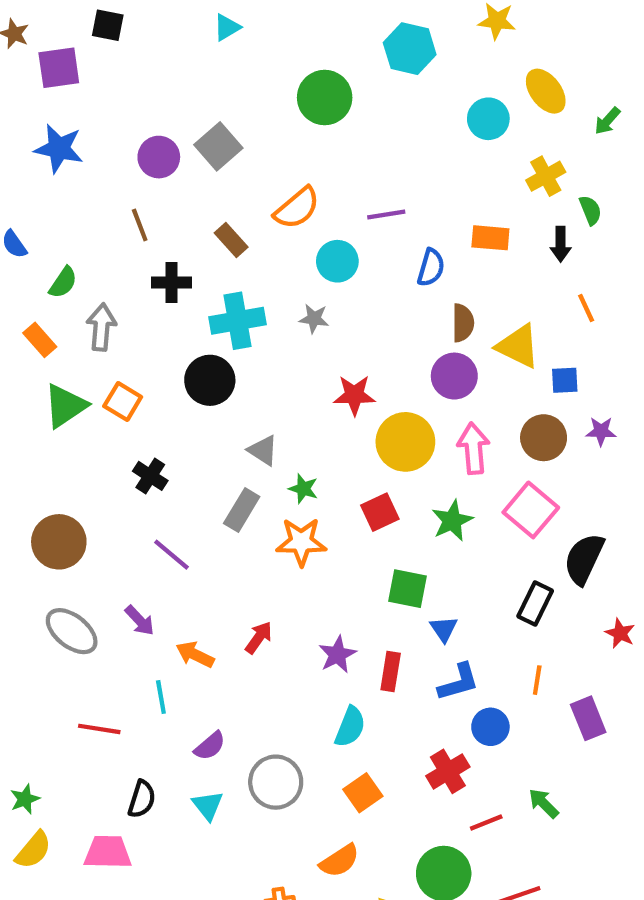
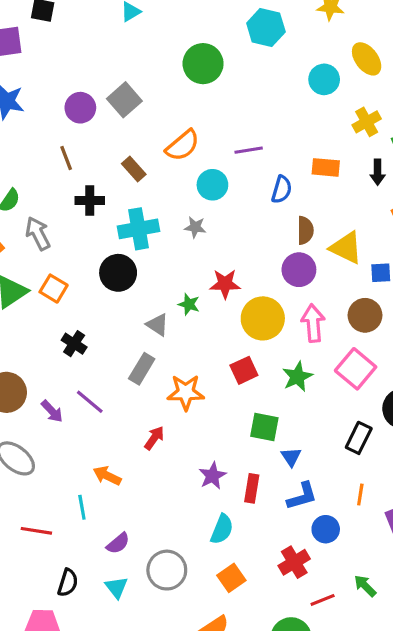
gray arrow: (101, 327) -> (38, 234), turned -32
green star: (303, 489) -> (189, 304), moved
purple arrow: (140, 621) -> (52, 411), moved
red arrow: (259, 638) -> (154, 438), moved

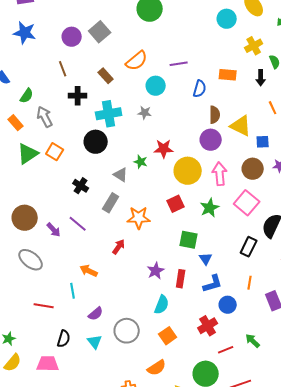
black cross: (74, 344) -> (81, 186), moved

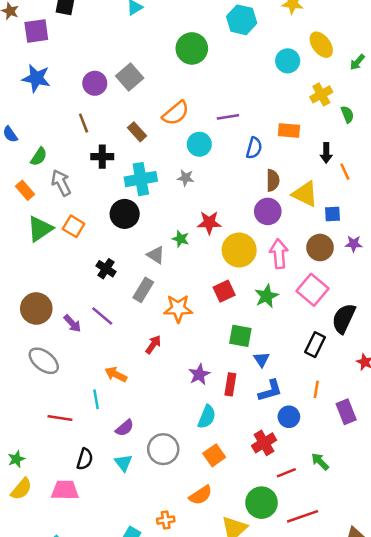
black arrow: (261, 78) -> (326, 153), moved

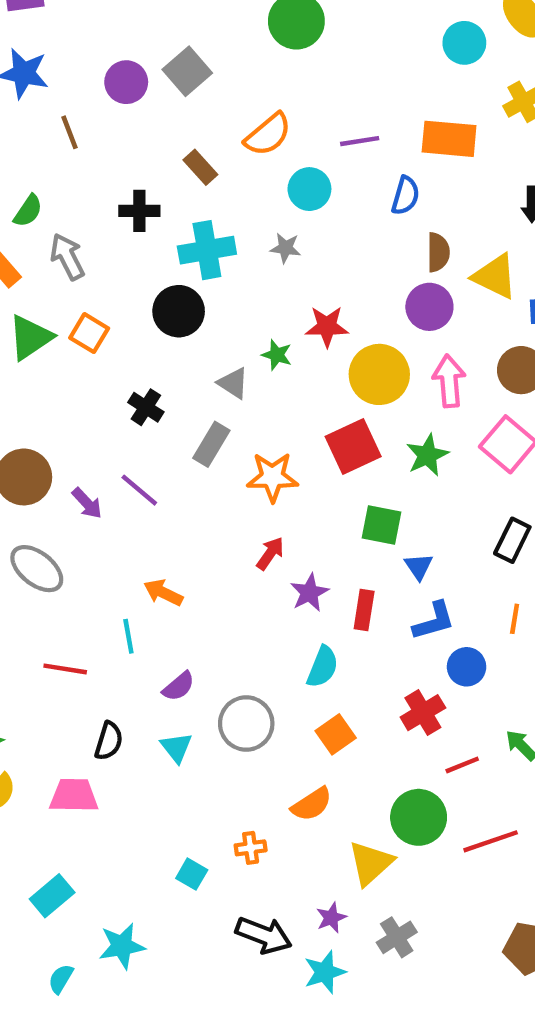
brown line: (84, 123) -> (70, 132), moved
orange rectangle: (289, 131) -> (449, 139), moved, size x1.4
red square: (224, 291) -> (353, 446), size x1.4
red arrow: (153, 345) -> (270, 553), moved

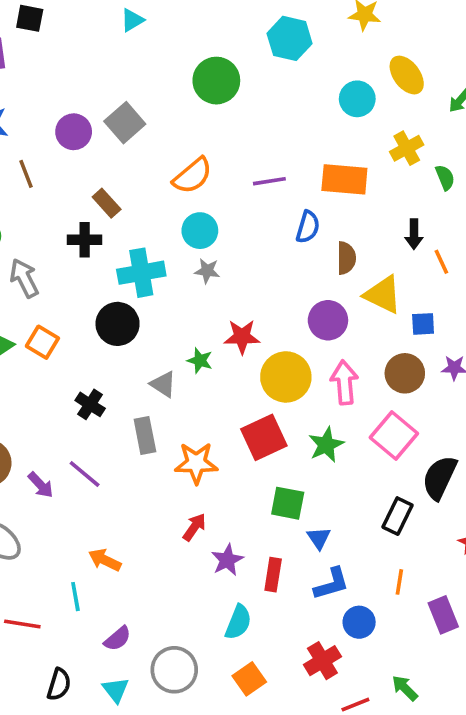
brown rectangle: (200, 167) -> (107, 203), moved
cyan circle: (309, 189) -> (200, 231), moved
brown semicircle: (438, 252) -> (346, 258), moved
gray rectangle: (211, 444) -> (145, 436), turned -42

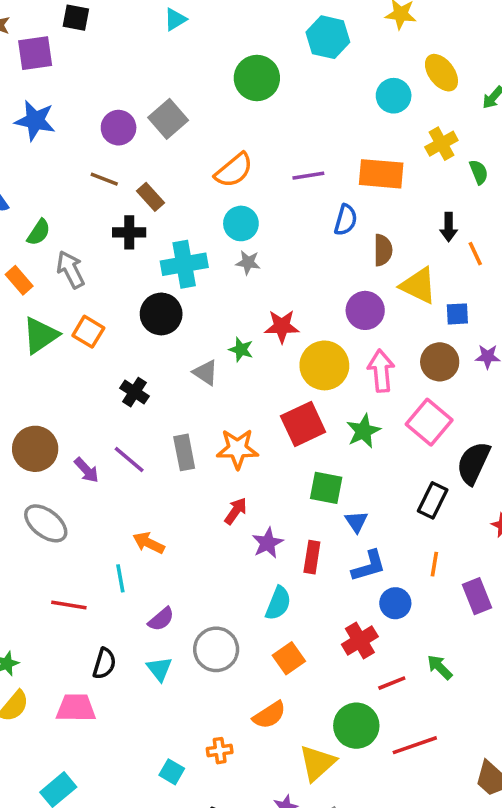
brown line: (26, 174) -> (104, 179), moved, turned -48
gray rectangle: (145, 436) -> (184, 452), moved

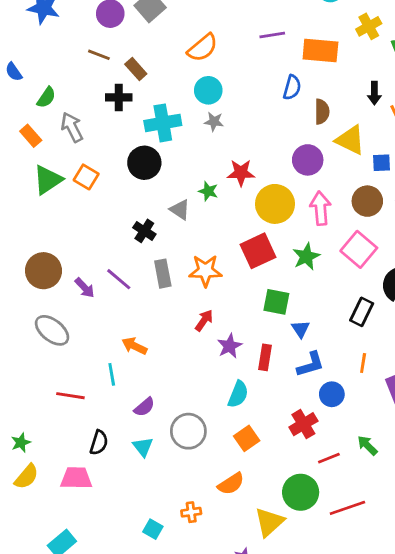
purple line: (308, 176) -> (272, 35), moved
black cross: (134, 392) -> (144, 231), moved

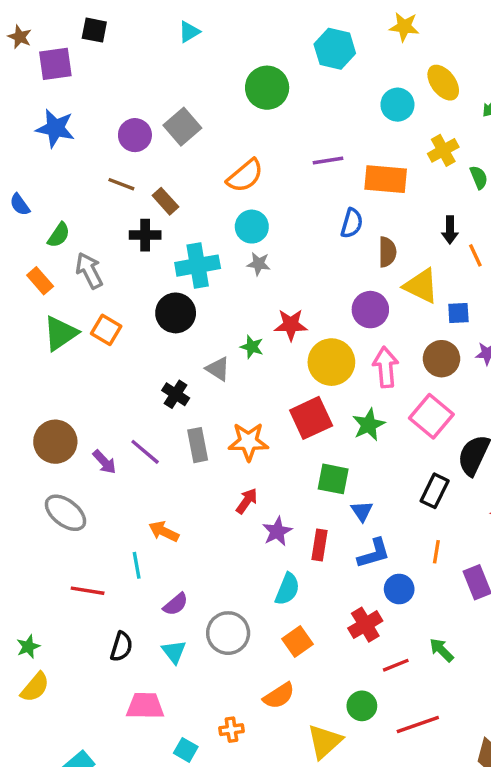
pink trapezoid: (76, 478) -> (145, 706), moved
green circle: (301, 492) -> (362, 706), size x0.7

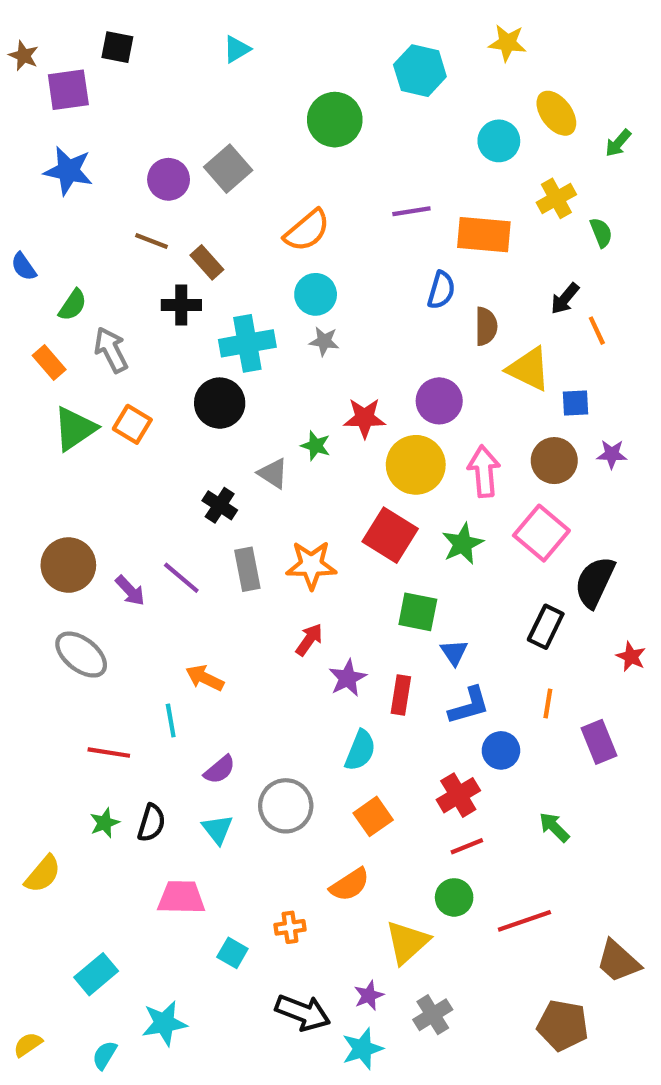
black arrow: (450, 230) -> (565, 299), turned 40
purple circle: (370, 310) -> (439, 401), moved
red square: (311, 418) -> (390, 535), turned -33
green star: (28, 647) -> (105, 823), moved
red line: (396, 665) -> (467, 846), moved

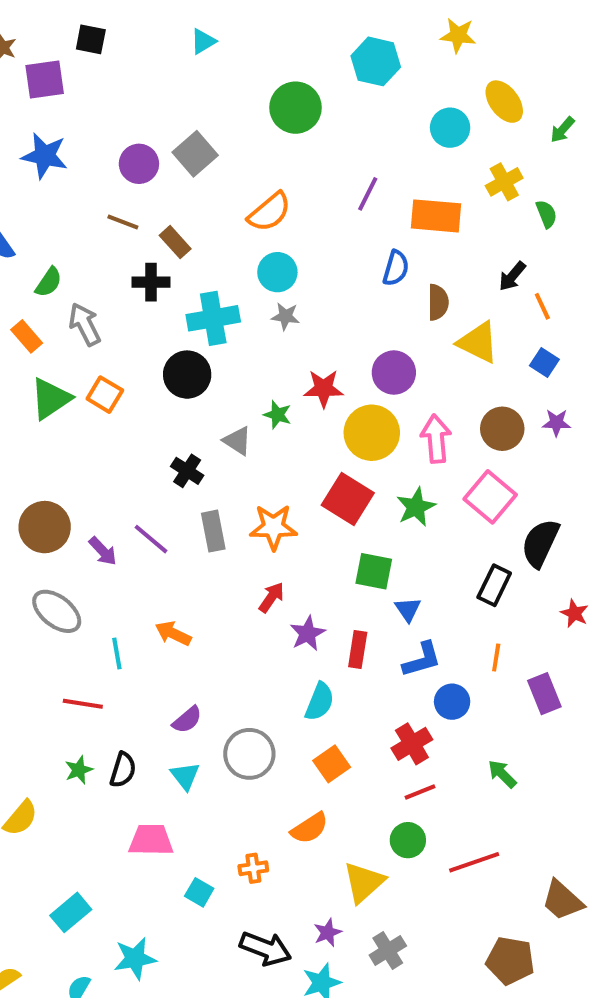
purple line: (411, 211) -> (368, 194), turned -54
blue square: (576, 403) -> (544, 362), moved, turned 36
cyan line: (171, 721) -> (117, 653), moved

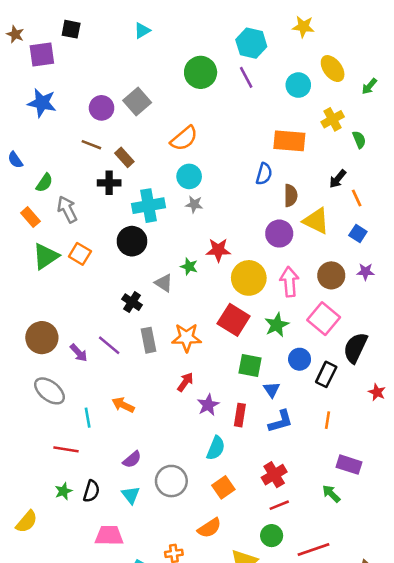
purple line: (368, 194) -> (246, 77), moved, turned -55
purple circle: (394, 373) -> (279, 234), moved
purple rectangle: (544, 694) -> (349, 465), moved, turned -50
blue circle: (452, 702) -> (300, 359), moved

